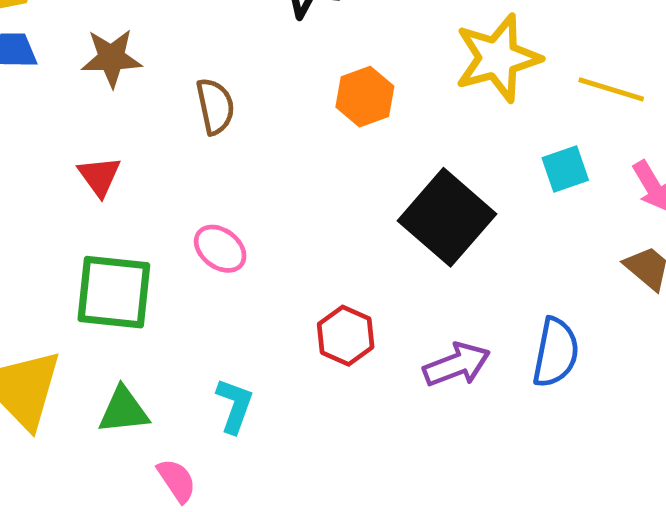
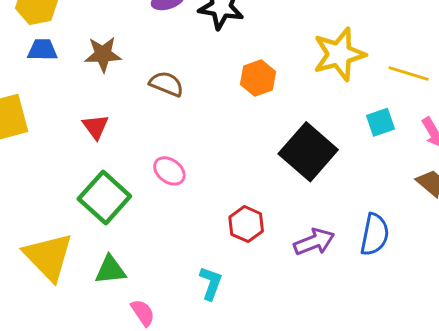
brown semicircle: (215, 106) -> (166, 84), turned -56
green square: (114, 292) -> (104, 198), turned 36
cyan L-shape: (235, 406) -> (211, 283), moved

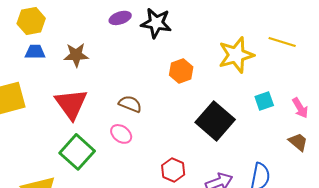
yellow line: (409, 74) -> (282, 42), moved
brown semicircle: (166, 84) -> (130, 104), moved
red triangle: (96, 127) -> (71, 104), size x1.8

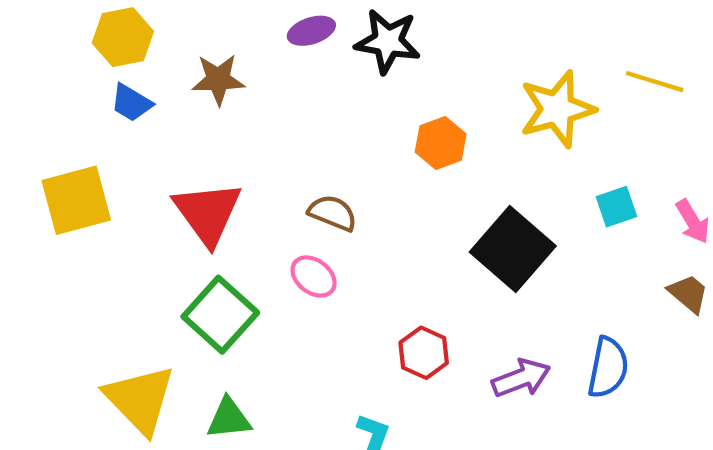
blue trapezoid: (35, 52) -> (131, 103), turned -150
brown star: (76, 55) -> (218, 79), moved

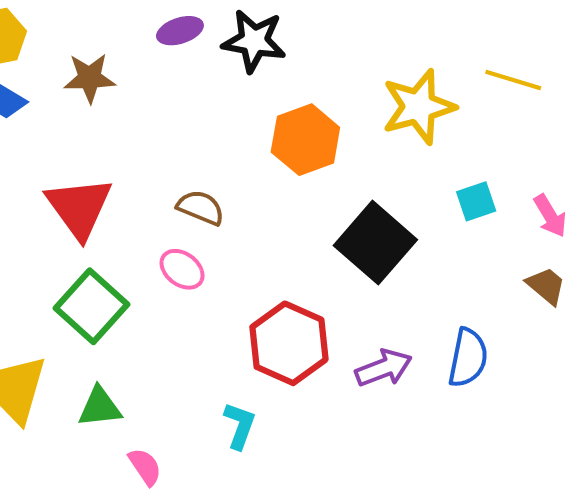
orange hexagon: (441, 143) -> (305, 140), size x1.4
red hexagon: (424, 353) -> (289, 343), size x1.6

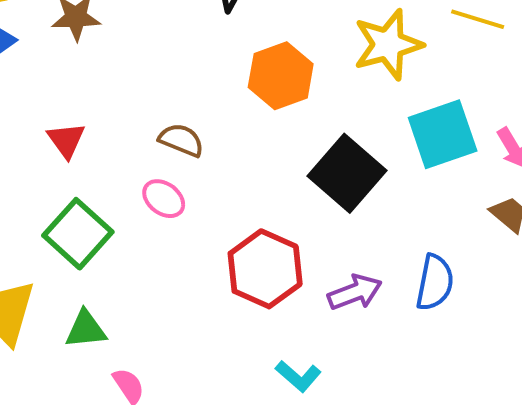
cyan square: (476, 201) -> (443, 134), size x1.8
red triangle: (79, 208) -> (66, 140), size x0.6
cyan L-shape: (240, 426) -> (298, 376), moved, turned 111

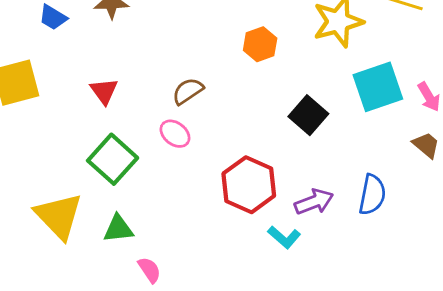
orange hexagon: (281, 76) -> (260, 44), size x0.7
brown semicircle: (181, 140) -> (188, 91), turned -56
black square: (347, 173) -> (308, 115), size x0.7
cyan L-shape: (298, 376) -> (284, 237), moved

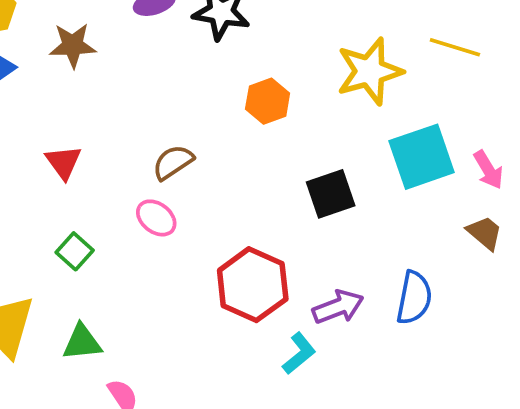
black square: (308, 115) -> (331, 194), turned 30
green square: (113, 159) -> (75, 251), size x0.6
cyan L-shape: (284, 237) -> (299, 353), turned -80

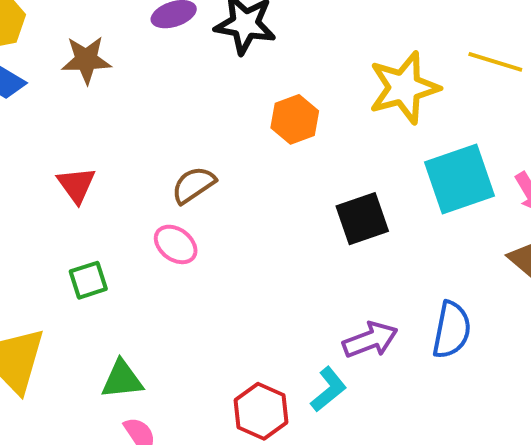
green square: (75, 251) -> (88, 280), turned 30
red hexagon: (253, 285) -> (261, 411), moved, size x0.7
green triangle: (82, 342) -> (122, 379), moved

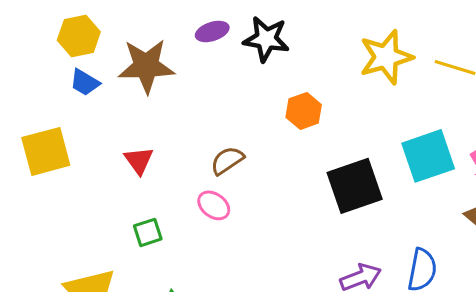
brown star: (86, 60) -> (146, 66), size x1.5
yellow star: (404, 88) -> (386, 57), moved
black square: (362, 219) -> (355, 186), size x1.4

